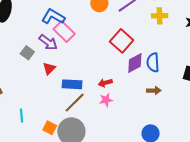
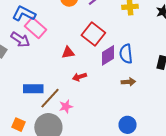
red triangle: (49, 68) -> (68, 53), moved, turned 40
blue rectangle: (72, 84) -> (33, 89), moved
pink star: (106, 100) -> (66, 107), moved
orange square: (50, 128) -> (18, 125), moved

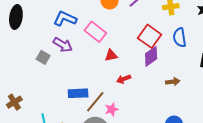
pink rectangle: (36, 28) -> (95, 32), moved
red square: (93, 34) -> (150, 36), moved
blue semicircle: (126, 54) -> (180, 37), moved

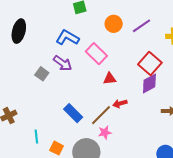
blue rectangle: (78, 93) -> (73, 113), turned 42
brown line: (95, 102) -> (101, 115), moved

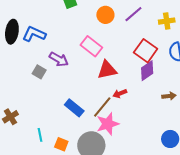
blue L-shape: (67, 38) -> (34, 34), moved
red triangle: (110, 79) -> (107, 70), size x1.5
pink star: (105, 132) -> (108, 124), size x1.6

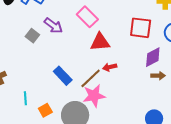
red square: (146, 51) -> (141, 28), turned -35
purple diamond: (147, 71) -> (153, 57), moved
orange square: (61, 144) -> (45, 110), turned 32

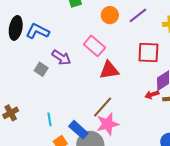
red arrow: (110, 67) -> (152, 95), moved
blue rectangle: (63, 76) -> (78, 130), moved
cyan line: (25, 98) -> (50, 119), moved

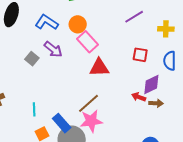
orange circle: (110, 15) -> (78, 24), moved
blue L-shape: (38, 31) -> (47, 22), moved
red square: (148, 53) -> (140, 55), size x0.7
red arrow: (152, 95) -> (139, 97), turned 32

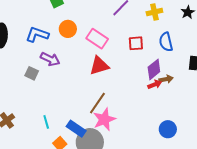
pink rectangle: (87, 42) -> (97, 39), moved
red arrow: (139, 97) -> (155, 84), moved, turned 152
brown arrow: (156, 103) -> (166, 79), moved

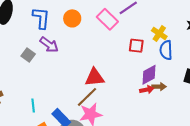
yellow cross: (154, 12) -> (159, 33), moved, turned 35
blue L-shape: (37, 34) -> (41, 18), turned 65
pink rectangle: (97, 39) -> (107, 19), moved
red triangle: (99, 66) -> (95, 77), moved

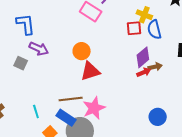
orange circle: (72, 18) -> (82, 51), moved
red square: (136, 46) -> (134, 28), moved
brown line: (87, 97) -> (71, 99), moved, turned 50

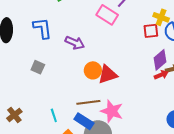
purple arrow: (39, 49) -> (75, 43), moved
orange circle: (82, 51) -> (93, 70), moved
pink star: (94, 108) -> (112, 111), turned -30

